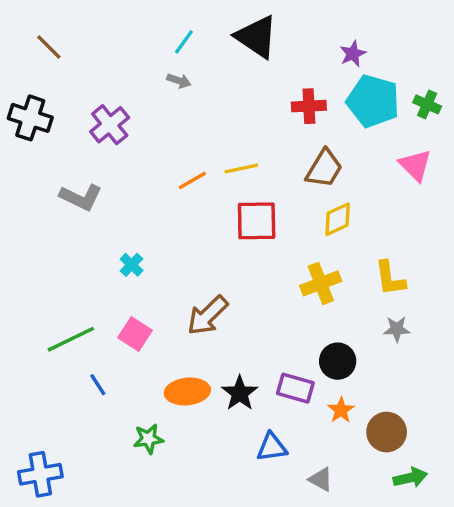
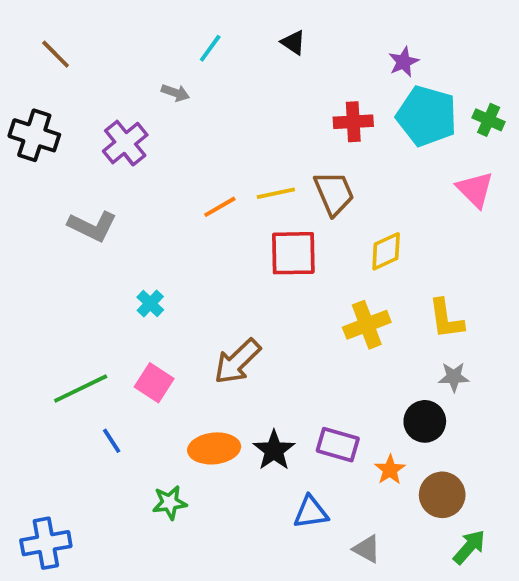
black triangle: (257, 37) -> (293, 43), size x0.5
gray arrow: (179, 81) -> (175, 93), moved
brown trapezoid: (324, 169) -> (334, 193), moved, turned -54
black circle: (338, 361) -> (425, 421), moved
green arrow: (410, 478) -> (469, 547), turned -36

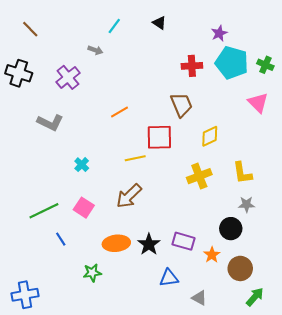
yellow line: (276, 193) -> (135, 158), moved

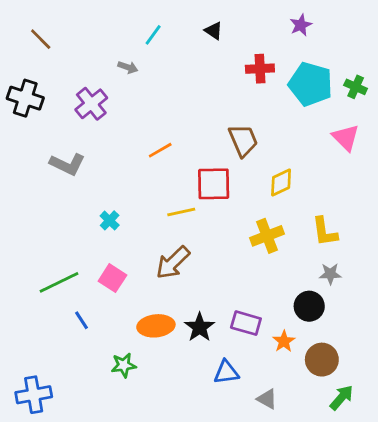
purple star: (219, 33) -> (301, 25), moved
red cross: (192, 66) -> (260, 69), moved

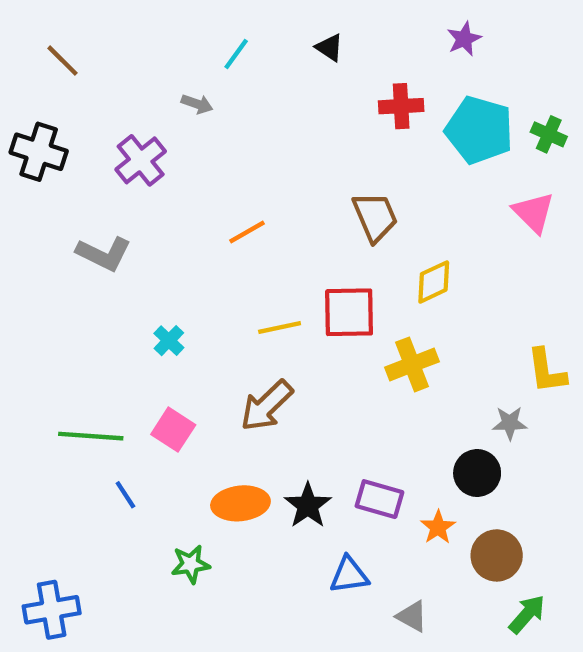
red square: (214, 184) -> (349, 312), moved
yellow L-shape: (325, 232) -> (547, 371), moved
green line: (59, 282) -> (91, 436), turned 30

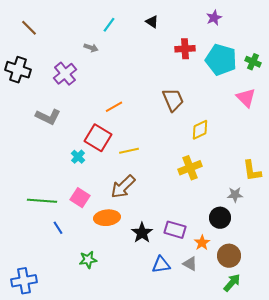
red square: (349, 312) -> (98, 138), moved, turned 32
orange ellipse: (240, 503) -> (107, 218), moved
green arrow: (527, 614) -> (232, 283), moved
gray triangle: (412, 616) -> (190, 264), moved

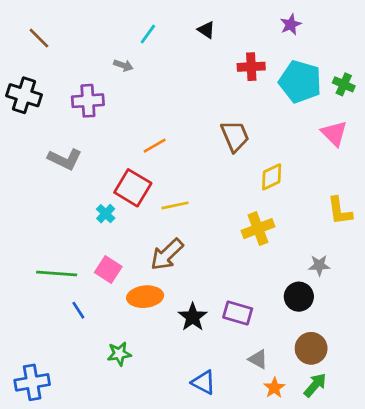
purple cross: (65, 74) -> (88, 101), turned 35
yellow L-shape: (252, 171) -> (340, 211), moved
orange star: (202, 243) -> (274, 388), moved
blue triangle: (161, 265) -> (204, 382), moved, turned 36

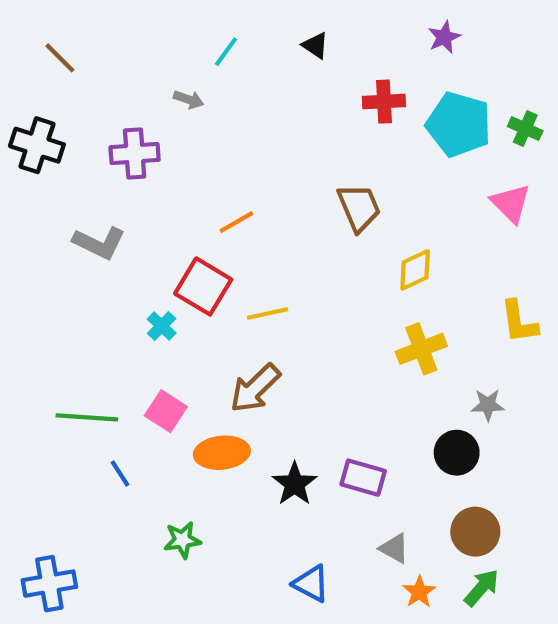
yellow cross: (258, 229) -> (421, 349), moved

